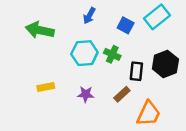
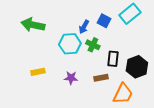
blue arrow: (89, 16) -> (84, 27), moved
black hexagon: (165, 64) -> (137, 67), moved
brown rectangle: (122, 94) -> (101, 78), turned 32

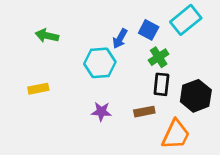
green arrow: (33, 25) -> (47, 36), size x0.7
green cross: (93, 45) -> (159, 57), moved, turned 32
yellow rectangle: (38, 72) -> (38, 89), moved

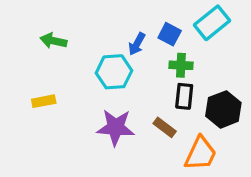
green cross: (159, 57) -> (181, 65), turned 36
purple star: (101, 112) -> (116, 127), size x1.6
brown rectangle: (144, 112) -> (165, 127), turned 48

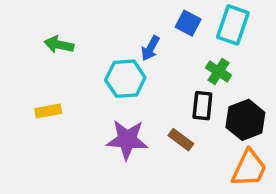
cyan rectangle: (212, 23) -> (233, 25), turned -32
blue square: (170, 34) -> (188, 23), moved
green cross: (181, 65) -> (219, 72), moved, turned 30
orange trapezoid: (201, 154) -> (249, 168), moved

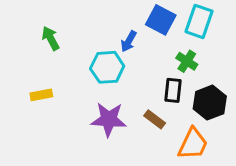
blue square: (188, 23) -> (161, 20), size x1.4
green arrow: (59, 45) -> (51, 38), turned 50
orange trapezoid: (249, 168) -> (193, 144), moved

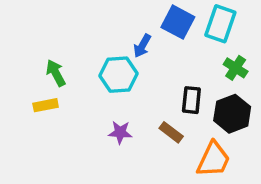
green arrow: (51, 38) -> (56, 73), moved
green cross: (187, 61) -> (236, 68), moved
purple star: (109, 119) -> (120, 132), size x0.6

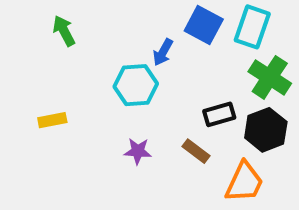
green cross: (236, 68) -> (270, 77), size x1.5
green arrow: (56, 73) -> (64, 31), moved
black rectangle: (191, 100) -> (219, 114), turned 68

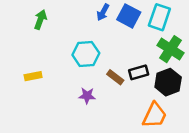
green arrow: (64, 31) -> (40, 20), turned 48
blue arrow: (163, 52) -> (103, 12), moved
brown rectangle: (196, 151) -> (115, 77), moved

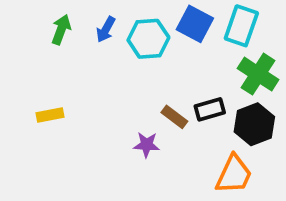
blue arrow: (103, 12) -> (106, 29), moved
cyan hexagon: (86, 54) -> (148, 39), moved
purple star: (87, 96) -> (147, 145), moved

